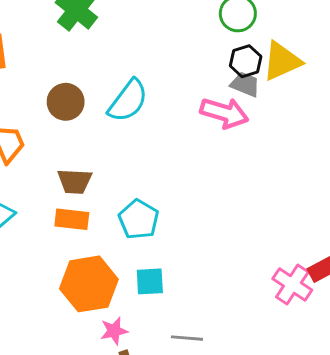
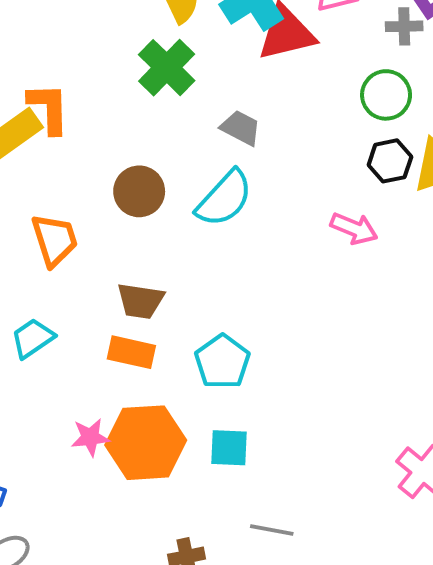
gray trapezoid: (245, 84) -> (241, 128), moved
pink arrow: (224, 113) -> (354, 228), size x0.7
pink star: (114, 331) -> (90, 437), moved

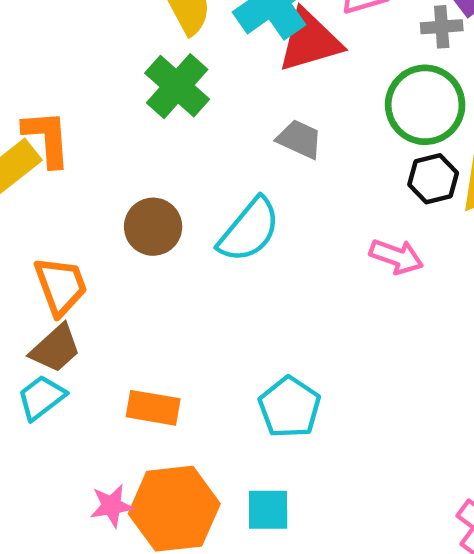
green circle: (386, 95) -> (425, 105), size x1.4
gray trapezoid: (241, 128) -> (299, 139), moved
brown trapezoid: (140, 301) -> (55, 348), moved, turned -48
cyan pentagon: (222, 362) -> (289, 407), moved

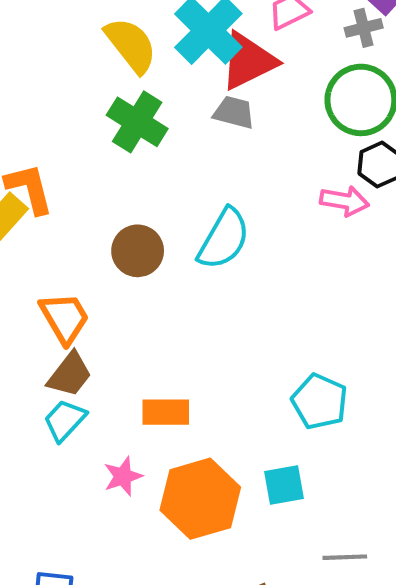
gray trapezoid: (299, 139) -> (234, 112), moved
pink arrow: (396, 256) -> (344, 201), moved
cyan pentagon: (289, 407) -> (320, 402), moved
pink star: (112, 506) -> (123, 476), moved

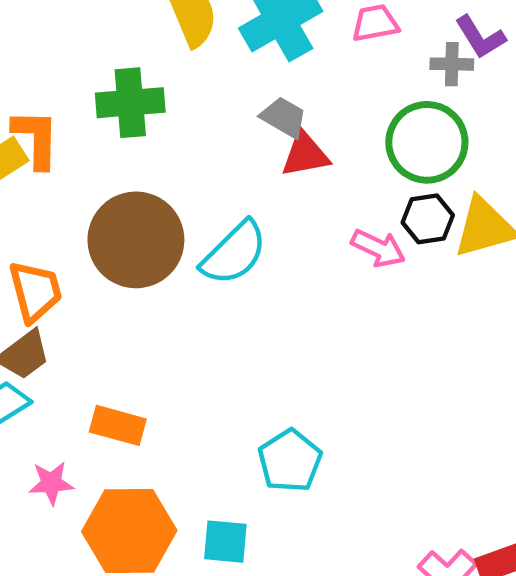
red triangle: (248, 61) -> (305, 154), moved, size x0.7
green cross: (137, 122) -> (130, 103), moved, turned 38
brown circle: (138, 251) -> (136, 240), size x1.6

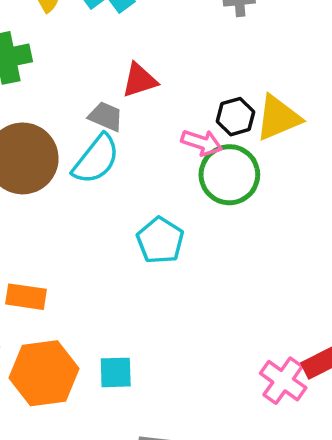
gray trapezoid: (284, 117) -> (106, 116), moved
green circle: (427, 142) -> (229, 175), moved
cyan pentagon: (290, 461) -> (160, 240), moved

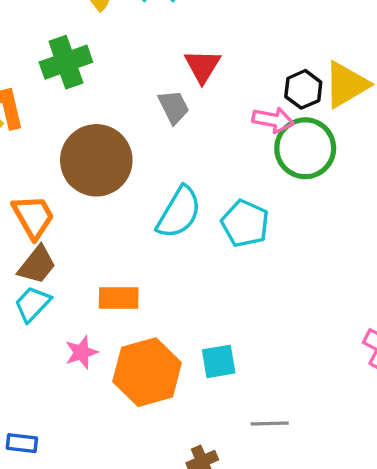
red triangle: (139, 80) -> (202, 66), turned -33
gray trapezoid: (106, 116) -> (174, 107), turned 48
cyan semicircle: (96, 159) -> (179, 212), moved

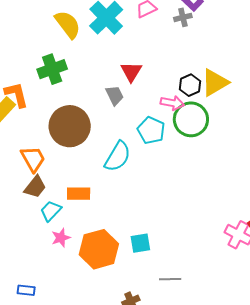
cyan pentagon: (245, 223) -> (151, 130), moved
orange rectangle: (119, 298) -> (79, 194), moved
cyan trapezoid: (32, 304) -> (51, 211), moved

